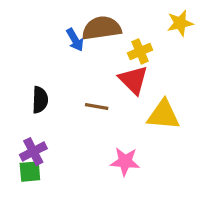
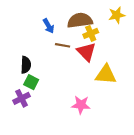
brown semicircle: (102, 28) -> (80, 20), moved
brown line: (97, 107) -> (63, 45), moved
green square: (30, 172) -> (31, 82), moved, turned 32

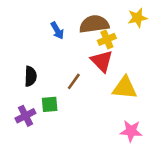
brown line: (63, 45) -> (74, 81), moved, turned -64
green square: (31, 82) -> (50, 104), moved, turned -32
pink star: (81, 105) -> (131, 131), moved

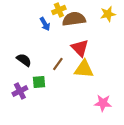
yellow cross: (107, 39) -> (59, 10), moved
black semicircle: (31, 76) -> (24, 60), turned -56
yellow triangle: (125, 88) -> (84, 69), moved

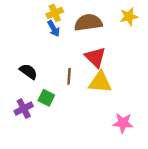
yellow cross: (59, 10) -> (55, 13), moved
brown line: (58, 64) -> (69, 76), turned -32
green square: (39, 82) -> (46, 98), turned 32

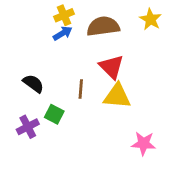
yellow star: (129, 17) -> (151, 19), turned -30
blue arrow: (54, 28) -> (63, 33), turned -91

